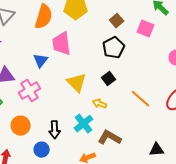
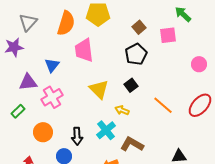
pink square: (146, 29) -> (168, 35), turned -30
blue triangle: (41, 61) -> (52, 65), moved

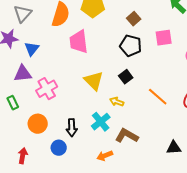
pink square: (168, 35) -> (164, 38), moved
black pentagon: (136, 54) -> (131, 46), turned -30
blue triangle: (52, 65) -> (32, 49), moved
green rectangle: (18, 111) -> (13, 103), turned -72

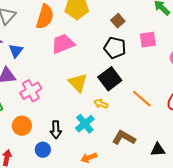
pink trapezoid: (79, 42) -> (63, 44), turned 75
black square: (126, 77) -> (110, 79), size x1.6
brown L-shape: (127, 136) -> (124, 138), moved

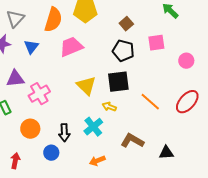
blue triangle: (16, 51) -> (31, 47), moved
black square: (110, 79) -> (118, 82), turned 30

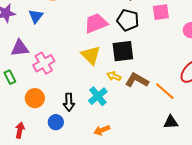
pink trapezoid: (71, 47) -> (96, 23), moved
orange line: (150, 102) -> (165, 91), moved
brown L-shape: (132, 141) -> (137, 80), moved

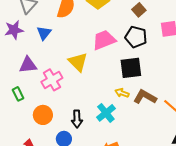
yellow triangle: (91, 55) -> (78, 62), moved

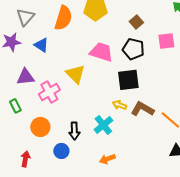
blue triangle: (44, 33) -> (41, 45), turned -35
pink trapezoid: (104, 40) -> (101, 52), turned 40

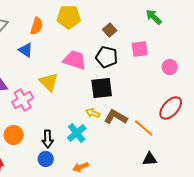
orange semicircle: (63, 18) -> (37, 26), size x0.7
blue triangle: (41, 45) -> (26, 50), moved
blue circle: (61, 151) -> (46, 159), moved

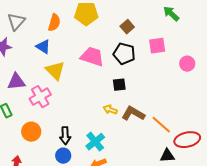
yellow triangle: (49, 82) -> (55, 71), moved
black square: (102, 88) -> (119, 85), size x0.6
red ellipse: (171, 108) -> (187, 140), moved, turned 35
cyan cross: (77, 133) -> (95, 142), moved

